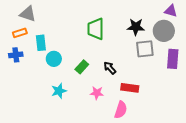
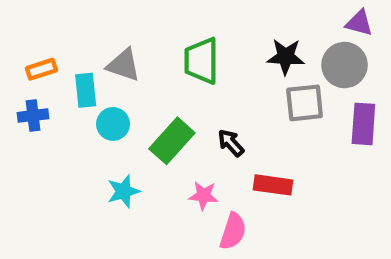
gray triangle: (28, 14) -> (124, 65), moved
green rectangle: (82, 67) -> (172, 141), size x1.5
pink semicircle: (121, 110) -> (233, 231), moved

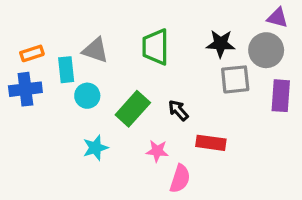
blue cross: (33, 116) -> (25, 89), size x1.4

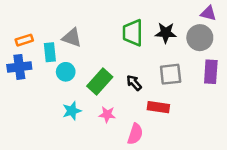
green trapezoid: (156, 47) -> (133, 33), moved
gray square: (235, 79) -> (171, 74), moved
pink star: (157, 151) -> (107, 114), moved

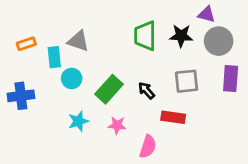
purple triangle: (208, 13) -> (207, 14), moved
blue cross: (19, 67) -> (21, 96), moved

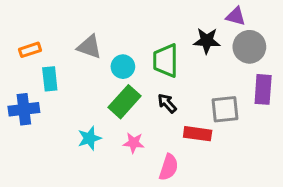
green trapezoid: (145, 36) -> (166, 61), moved
cyan rectangle: (54, 57) -> (50, 79), moved
cyan circle: (72, 78) -> (123, 67), moved
gray square: (187, 81) -> (225, 109), moved

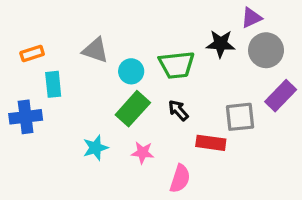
purple triangle: (236, 16) -> (251, 18), turned -40
green trapezoid: (166, 61) -> (177, 65), turned -96
purple rectangle: (263, 89) -> (281, 96), turned 40

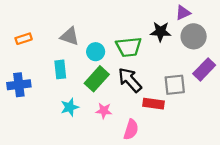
cyan rectangle: (53, 84) -> (60, 69), moved
black arrow: (178, 110) -> (130, 80), size x1.6

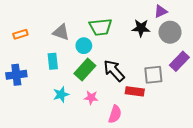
green trapezoid: (129, 47) -> (100, 27), moved

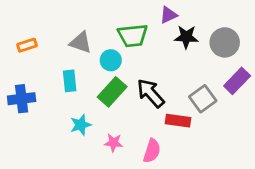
purple triangle: (161, 11) -> (168, 15), moved
gray square: (153, 75) -> (203, 99), turned -30
pink star: (91, 98) -> (113, 143), moved

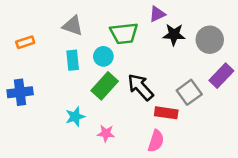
gray triangle: (81, 42) -> (73, 26), moved
cyan rectangle: (70, 81) -> (73, 60), moved
pink semicircle: (152, 151) -> (156, 141), moved

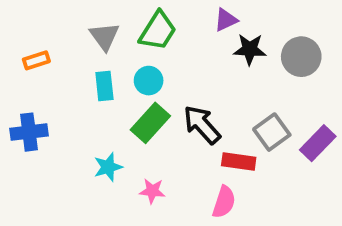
gray triangle: (73, 26) -> (104, 36), turned 35
green trapezoid: (124, 33) -> (158, 31), moved, turned -52
purple rectangle: (221, 76) -> (318, 143), moved

